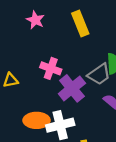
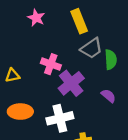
gray trapezoid: (99, 74) -> (91, 48), moved
orange ellipse: (37, 120) -> (20, 112), moved

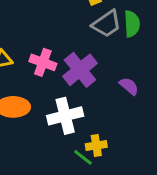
green semicircle: (111, 60) -> (132, 24), moved
pink cross: (51, 64) -> (43, 62), moved

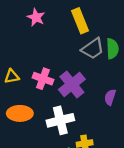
purple semicircle: (129, 86) -> (110, 97), turned -112

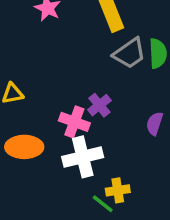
pink cross: (43, 79) -> (74, 122), moved
purple cross: (72, 84) -> (99, 105), size x0.6

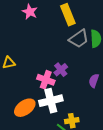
orange ellipse: (24, 147) -> (25, 108), moved, turned -35

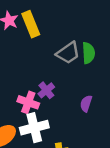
yellow rectangle: (68, 15) -> (31, 24), moved

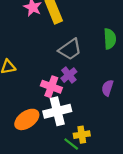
gray trapezoid: (68, 53) -> (70, 49), moved

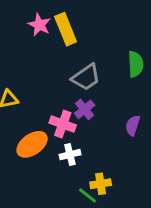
white cross: (57, 111) -> (70, 155), size x0.6
orange ellipse: (27, 119) -> (32, 144), moved

